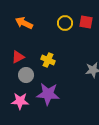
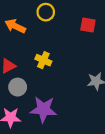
yellow circle: (65, 23) -> (46, 12), moved
yellow cross: (48, 60) -> (43, 60), moved

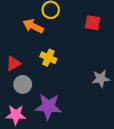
orange arrow: (15, 26) -> (33, 26), moved

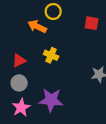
gray circle: (23, 84) -> (19, 83), moved
pink star: (16, 115) -> (21, 108), turned -30

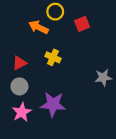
red square: (92, 23) -> (82, 24), moved, turned -32

